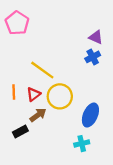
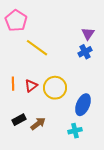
purple triangle: (96, 37) -> (88, 34), turned 40
yellow line: (42, 70) -> (37, 48), moved
brown arrow: (38, 115) -> (38, 124), moved

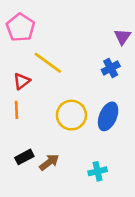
purple triangle: (88, 34) -> (122, 37), moved
red triangle: (31, 86) -> (22, 81), moved
blue ellipse: (83, 105) -> (108, 116), moved

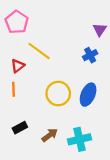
brown arrow: (49, 162) -> (50, 135), moved
cyan cross: (98, 171) -> (80, 139), size x1.5

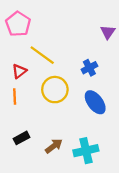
blue cross: (90, 55) -> (89, 68), moved
yellow circle: (58, 94) -> (55, 90), moved
blue ellipse: (88, 95) -> (95, 102), turned -60

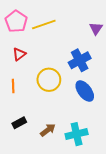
yellow line: (42, 55) -> (44, 24), moved, turned -55
blue cross: (89, 68) -> (80, 60), size x1.5
red triangle: (19, 71) -> (19, 54), moved

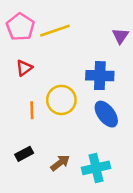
blue cross: (80, 60) -> (100, 76), turned 30
orange line: (13, 86) -> (32, 110), moved

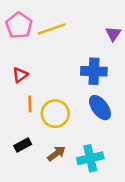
red triangle: (24, 68) -> (20, 75), moved
yellow circle: (61, 100) -> (55, 114), moved

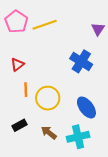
blue cross: (94, 71) -> (81, 61), turned 30
blue ellipse: (100, 108) -> (86, 107), moved
brown arrow: (56, 153) -> (49, 133), turned -105

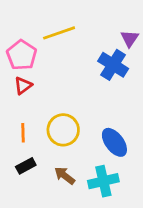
pink pentagon: (16, 22) -> (22, 55), moved
blue cross: (81, 61) -> (113, 65), moved
orange line: (26, 90) -> (23, 133), moved

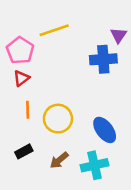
blue cross: (113, 65) -> (103, 59), turned -36
orange line: (23, 133) -> (28, 110), moved
brown arrow: (65, 176) -> (59, 160), turned -78

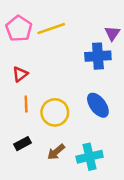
pink pentagon: (20, 50) -> (19, 29), moved
blue ellipse: (105, 130) -> (98, 105), moved

